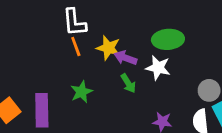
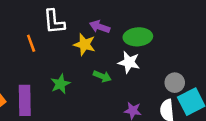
orange line: (76, 46) -> (31, 43), moved
purple arrow: (125, 58) -> (100, 27), moved
green arrow: (128, 83) -> (102, 76), turned -36

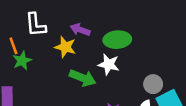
green arrow: (102, 76) -> (83, 78), size x1.5
green star: (60, 84) -> (22, 61), moved

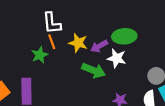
purple arrow: (80, 30) -> (99, 46), moved, turned -49
orange line: (13, 46) -> (52, 42), moved

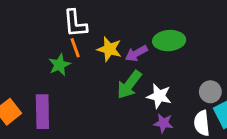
white star: (117, 58) -> (159, 96), moved
green arrow: (94, 70) -> (129, 85), turned 105

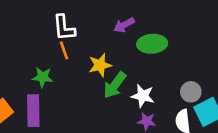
yellow star: (109, 49) -> (100, 65), moved, turned -30
purple arrow: (136, 53) -> (124, 25), moved
green star: (60, 65) -> (43, 77), moved, turned 30

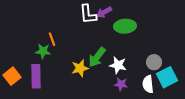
white L-shape: (64, 28) -> (88, 14), moved
orange line: (64, 50) -> (52, 39), moved
yellow star: (100, 65) -> (80, 68), moved

